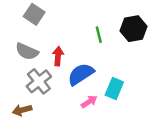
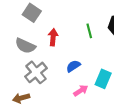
red arrow: (58, 56) -> (53, 37), moved
blue semicircle: (81, 74) -> (73, 66), size x0.6

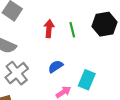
red arrow: (53, 37) -> (49, 29), moved

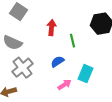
green line: (72, 30) -> (73, 41), moved

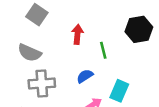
gray cross: (23, 68) -> (42, 83), turned 35

